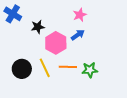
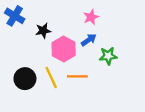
green star: (90, 70) -> (108, 56), moved

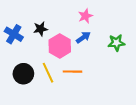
blue cross: (15, 16) -> (14, 34), moved
green star: (108, 56) -> (116, 43), moved

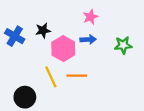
blue arrow: (83, 37) -> (88, 40), turned 32
black circle: (23, 74) -> (25, 97), moved

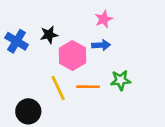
green star: (123, 45) -> (121, 80), moved

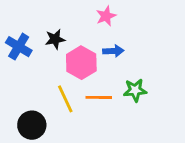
pink star: (104, 19) -> (106, 16), moved

